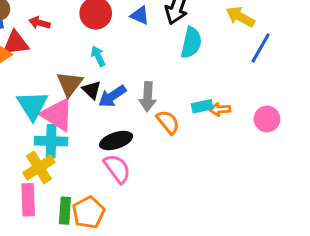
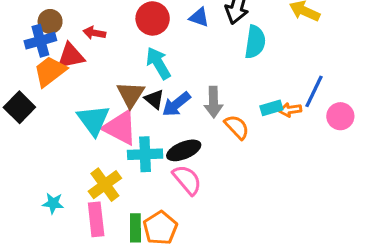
blue line: (261, 48) -> (314, 91), moved
cyan arrow: (98, 56) -> (158, 63), size x1.5
cyan cross: (51, 141) -> (145, 154), moved

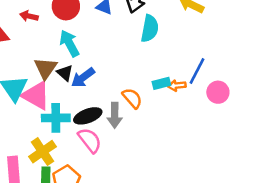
red arrow: (94, 33) -> (29, 16), moved
gray arrow: (214, 102) -> (115, 115), moved
yellow cross: (105, 185) -> (43, 152), moved

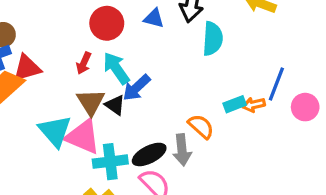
red arrow: (29, 16) -> (84, 63), moved, turned -72
blue arrow: (83, 78) -> (137, 88), moved

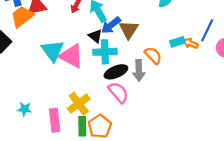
brown triangle: (91, 102) -> (129, 30), moved
orange arrow: (254, 105) -> (191, 43), turned 32
cyan cross: (110, 162) -> (105, 52), moved

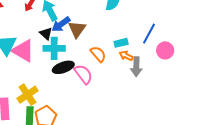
orange arrow: (191, 43) -> (126, 56), moved
gray arrow: (139, 70) -> (136, 67), moved
pink semicircle: (118, 92) -> (83, 74), moved

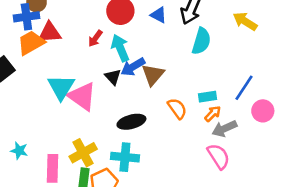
cyan cross: (54, 48) -> (125, 157), moved
orange arrow: (126, 56) -> (213, 114), turned 104
gray arrow: (136, 67) -> (224, 129), turned 60
pink semicircle: (83, 74) -> (218, 156), moved

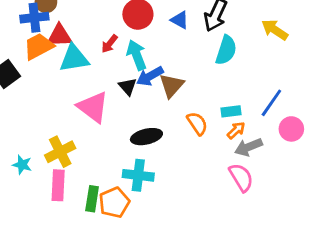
cyan triangle: (61, 87) -> (74, 58), moved, turned 48
yellow cross: (83, 153) -> (60, 152), moved

